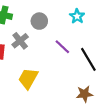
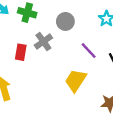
yellow trapezoid: (28, 78) -> (76, 80), moved

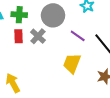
gray circle: (65, 21) -> (53, 15), size x1.5
red rectangle: (21, 52) -> (19, 36), moved

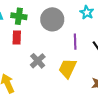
gray cross: (38, 36) -> (38, 61), moved
purple line: (78, 36) -> (75, 42), turned 49

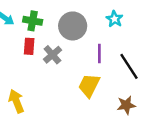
gray cross: (38, 61) -> (52, 55), moved

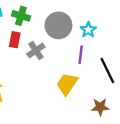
cyan star: (114, 19) -> (88, 30), moved

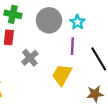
gray cross: (36, 50) -> (30, 58), moved

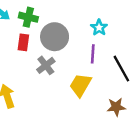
gray circle: (49, 20) -> (55, 37), moved

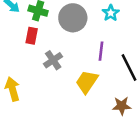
cyan star: (99, 28) -> (111, 13), moved
gray circle: (55, 37) -> (73, 18), moved

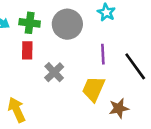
brown star: (122, 106) -> (119, 108), moved

